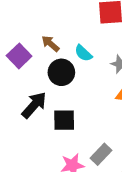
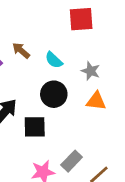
black circle: (61, 72) -> (54, 94), moved

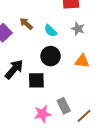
gray star: (91, 71) -> (78, 29), moved
gray rectangle: (72, 161) -> (64, 106), turned -70

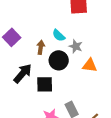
brown arrow: (26, 24) -> (41, 47), moved, turned 56
gray star: (78, 29) -> (76, 46), moved

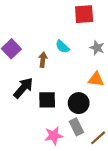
gray star: (76, 46) -> (97, 48), moved
black circle: (59, 60) -> (79, 103), moved

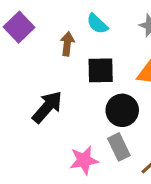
black arrow: (23, 88) -> (47, 107), moved
black square: (47, 100) -> (101, 70), moved

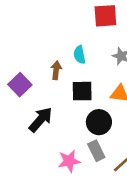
cyan semicircle: (97, 24) -> (79, 55), turned 36
purple square: (19, 27) -> (20, 85), moved

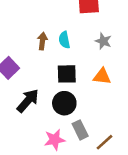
brown arrow: (56, 70) -> (42, 41), moved
black circle: (99, 122) -> (64, 103), moved

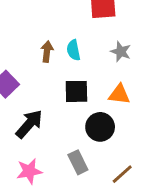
black circle: (64, 103) -> (100, 127), moved
gray rectangle: (80, 130) -> (78, 162), moved
pink star: (55, 140) -> (29, 171), moved

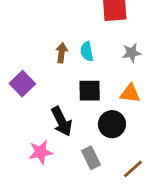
gray star: (121, 52) -> (132, 53), turned -30
black arrow: (29, 124) -> (62, 121), moved, turned 112
pink star: (29, 171) -> (41, 152), moved

